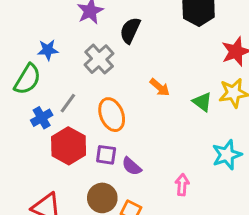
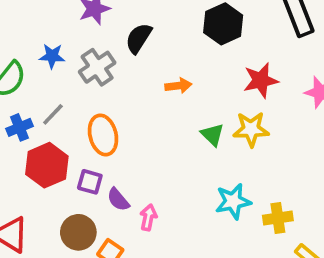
blue star: (48, 50) -> (52, 56), moved
orange arrow: (160, 87) -> (178, 86), moved, turned -55
pink arrow: (182, 185) -> (148, 217), moved

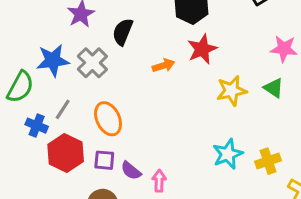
blue star: (52, 56) -> (53, 60), size x1.5
red star: (261, 80) -> (202, 49), moved
blue cross: (19, 127) -> (37, 126), turned -35
green triangle: (212, 135) -> (274, 88), moved

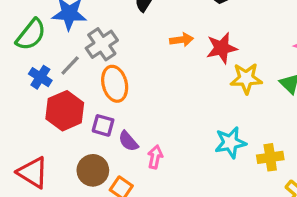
red star: (202, 49) -> (222, 48), moved
gray cross: (92, 63) -> (102, 44), moved

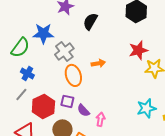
orange arrow: (182, 40) -> (98, 63), moved
gray line: (70, 66) -> (21, 95), moved
red hexagon: (65, 111) -> (43, 106), moved

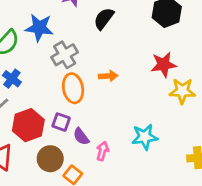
cyan star: (146, 108) -> (145, 137), moved

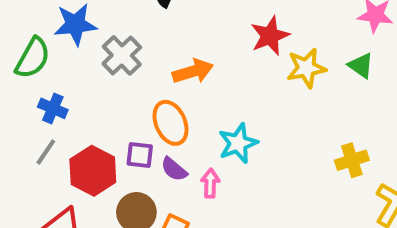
orange arrow: (108, 76) -> (193, 71), size x1.4
orange ellipse: (73, 88) -> (170, 123), moved
cyan star: (145, 137) -> (238, 143), moved

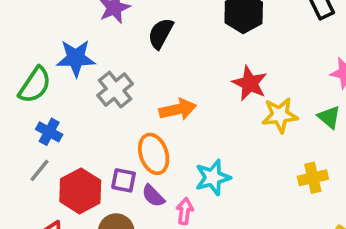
red star: (270, 36) -> (250, 83), turned -30
yellow cross: (352, 160) -> (313, 178), moved

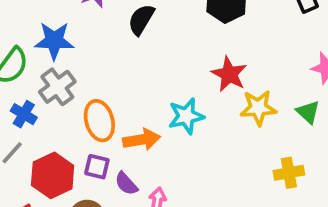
gray cross: (115, 90) -> (57, 87), moved
orange arrow: (178, 109) -> (142, 140), moved
orange ellipse: (154, 154) -> (99, 121), moved
cyan star: (213, 177) -> (186, 116), moved

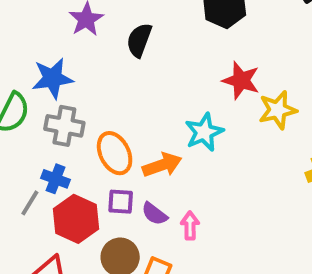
gray cross: (57, 87) -> (64, 126), turned -33
blue cross: (24, 114) -> (55, 179), moved

